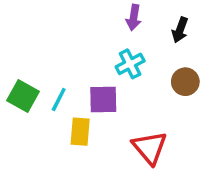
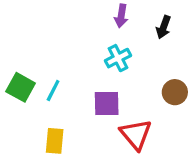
brown circle: (185, 82) -> (175, 92), moved
purple square: (103, 100) -> (107, 104), moved
yellow rectangle: (80, 132) -> (55, 141), moved

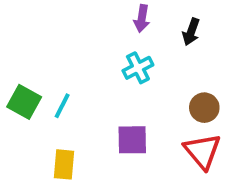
purple square: (107, 104) -> (132, 140), moved
red triangle: (136, 134) -> (202, 151), moved

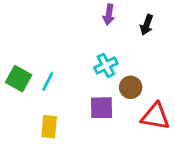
cyan cross: (138, 68) -> (106, 65), moved
brown circle: (204, 108) -> (131, 87), moved
red triangle: (202, 151) -> (155, 116), turned -40

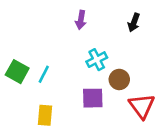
purple arrow: (109, 15) -> (81, 20), moved
red triangle: (155, 116) -> (142, 106), turned 44

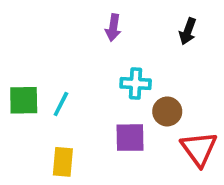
cyan cross: (97, 60) -> (136, 84), turned 30
green square: (17, 72) -> (24, 100), turned -30

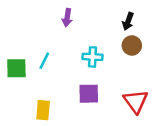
purple arrow: (113, 28) -> (67, 18), moved
cyan line: (61, 104) -> (44, 61), moved
brown circle: (167, 111) -> (132, 45), moved

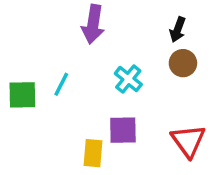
purple arrow: (67, 18) -> (93, 24), size x1.5
cyan cross: (93, 57) -> (128, 79), turned 36
yellow rectangle: (43, 110) -> (93, 153), moved

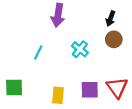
green square: (22, 95) -> (14, 88), moved
purple square: (123, 130) -> (90, 90), moved

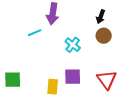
cyan line: (38, 53) -> (35, 33), moved, turned 40
purple square: (90, 90) -> (73, 77), moved

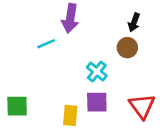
brown circle: (104, 36) -> (127, 48), moved
cyan cross: (73, 45) -> (97, 72), moved

